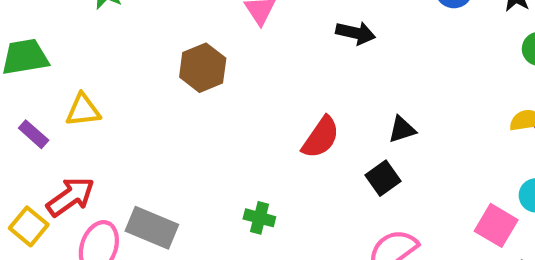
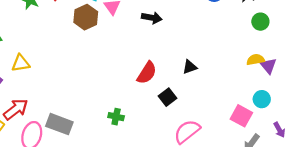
black arrow: (356, 33) -> (152, 18), moved
brown hexagon: (203, 68) -> (86, 17), moved
black square: (383, 178) -> (168, 97), moved

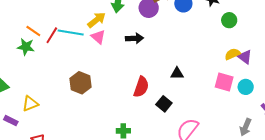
brown hexagon: (86, 17) -> (81, 83), moved
black triangle: (190, 67) -> (177, 73), turned 32
pink square: (241, 116) -> (224, 82), moved

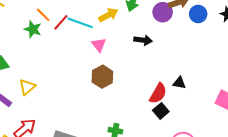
pink triangle: (98, 37) -> (99, 45), moved
brown hexagon: (81, 83) -> (102, 77), moved
red semicircle: (141, 87) -> (158, 93), moved
yellow triangle: (30, 104) -> (27, 87), turned -30

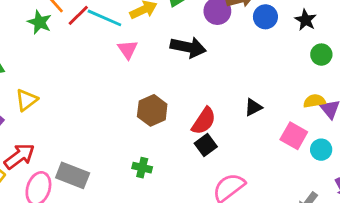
black arrow: (143, 40) -> (188, 47), size x1.4
brown hexagon: (102, 77) -> (152, 110), moved
black triangle: (179, 83) -> (253, 107), moved, turned -40

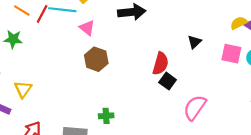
green star: (39, 22) -> (13, 39), moved
brown hexagon: (152, 110) -> (96, 59), moved
green cross: (142, 168) -> (106, 116), moved

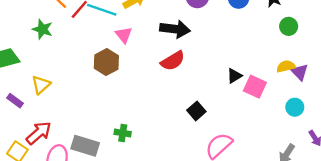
pink square: (231, 54) -> (255, 87), moved
brown hexagon: (96, 59) -> (106, 62), moved
red semicircle: (161, 64) -> (173, 61), moved, turned 30

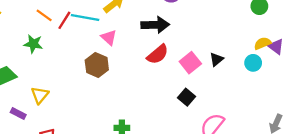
pink square: (255, 87) -> (190, 63), moved, turned 35
cyan circle: (295, 107) -> (253, 63), moved

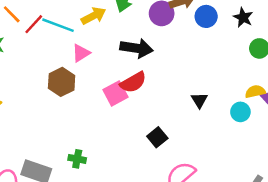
pink triangle: (109, 38) -> (81, 53), turned 35
black triangle: (216, 59) -> (199, 100), turned -32
pink square: (190, 63) -> (115, 93), moved

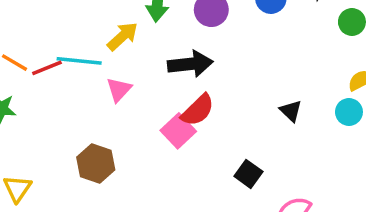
red line: (34, 24) -> (47, 68), turned 40
brown hexagon: (62, 82) -> (96, 164), moved

